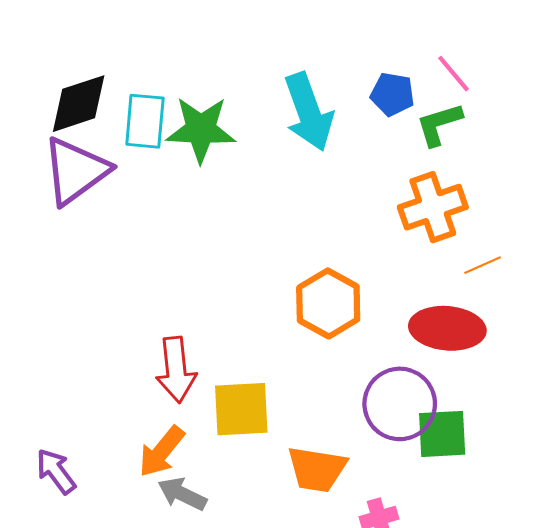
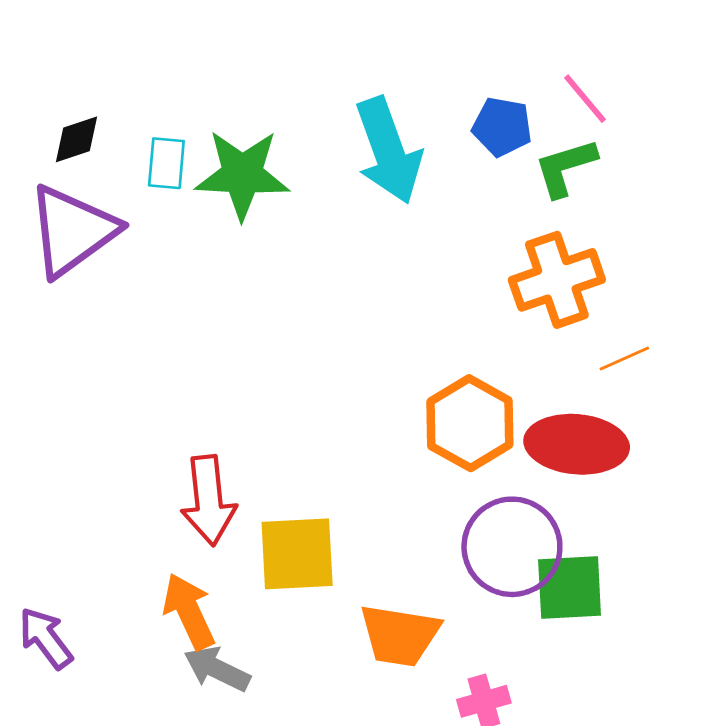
black diamond: (79, 104) -> (76, 139), size x0.6
cyan rectangle: (145, 121) -> (166, 163), size x0.7
orange hexagon: (328, 303) -> (470, 423), moved
orange arrow: (161, 452) -> (189, 611), turned 116

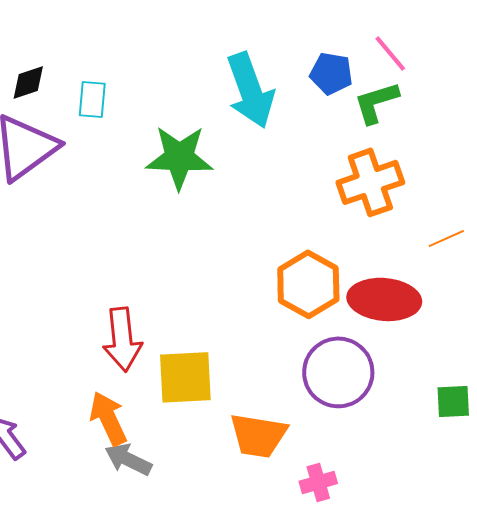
green star: (242, 175) -> (179, 157), moved
orange line: (624, 359) -> (446, 238), moved
green square: (570, 588) -> (453, 401), moved, size x0.7

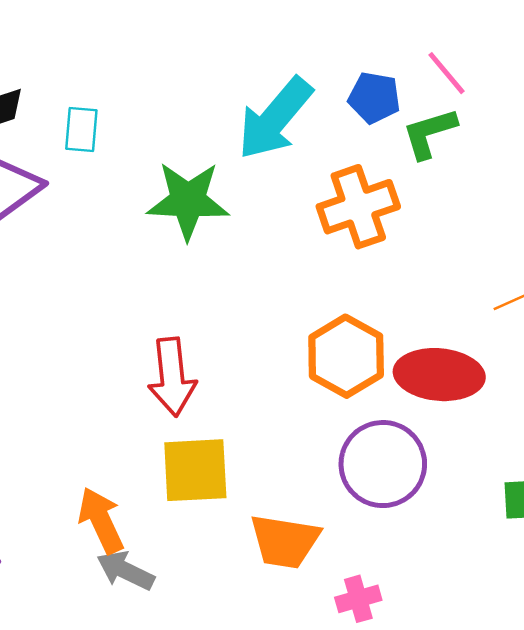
cyan arrow: (250, 90) -> (275, 118), turned 60
orange cross: (370, 182) -> (358, 207), moved
red arrow: (122, 339) -> (172, 377), moved

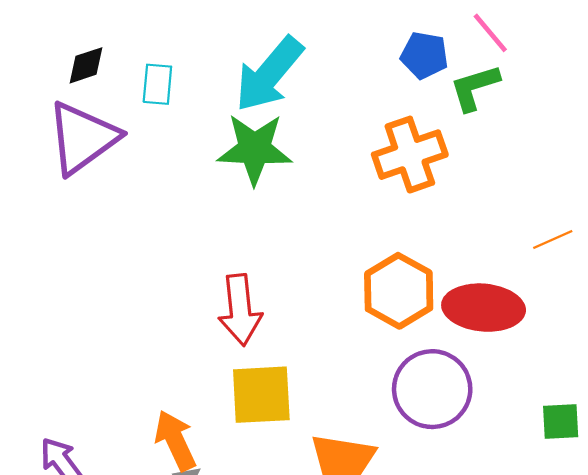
cyan arrow: (275, 118) -> (269, 74), moved

